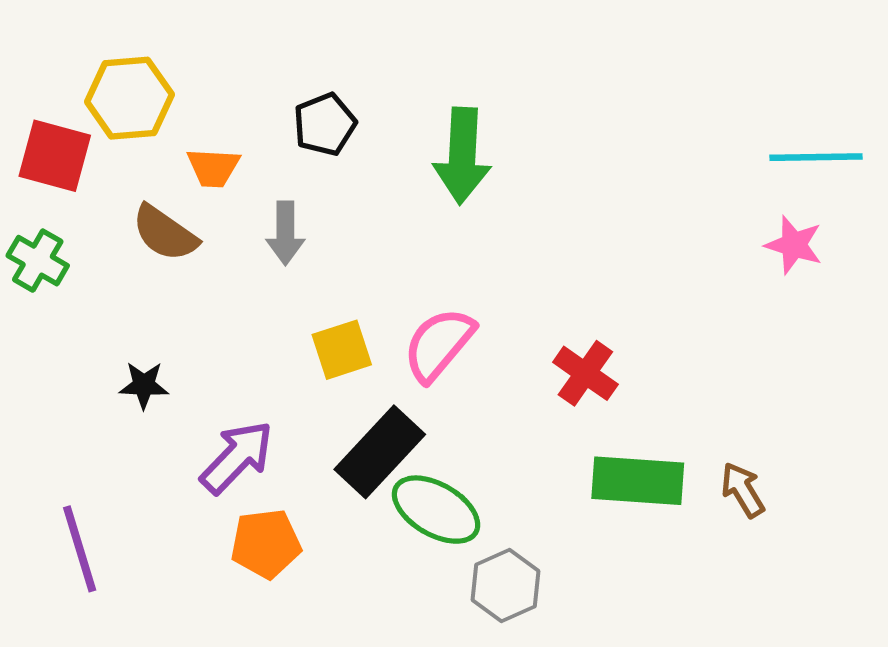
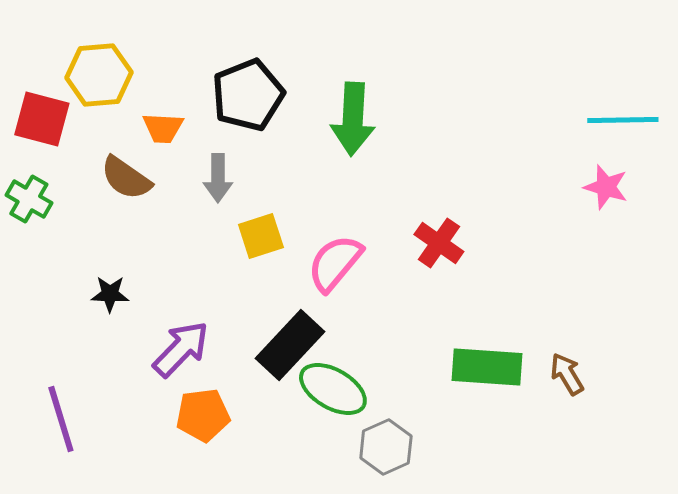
black pentagon: (325, 124) -> (248, 95), size x1.5
yellow square: (342, 350) -> (261, 236), moved
red cross: (585, 373) -> (439, 243), moved

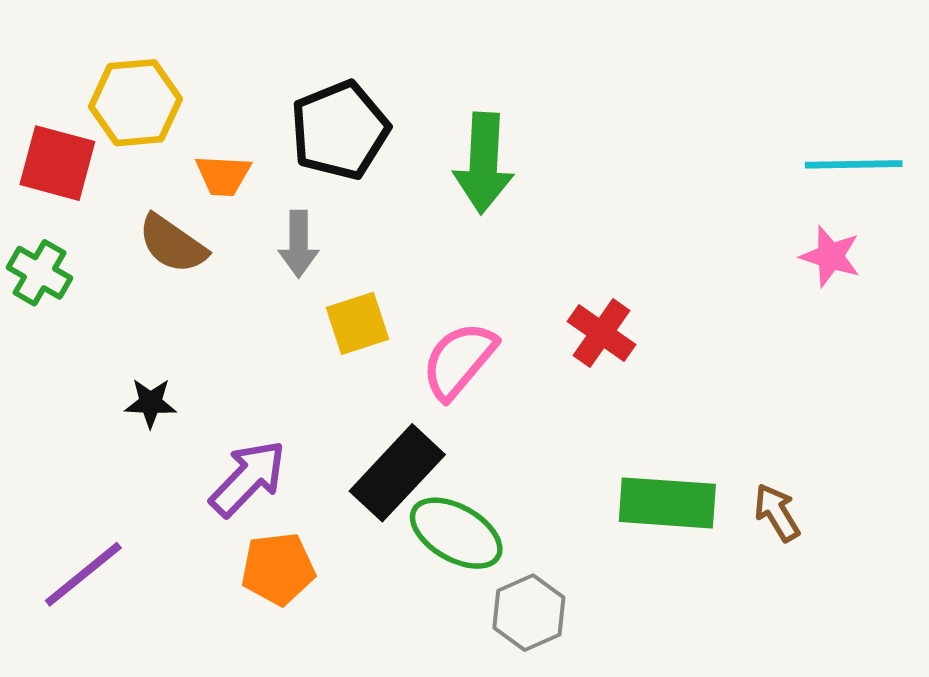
purple line: (61, 419) -> (83, 574), turned 68

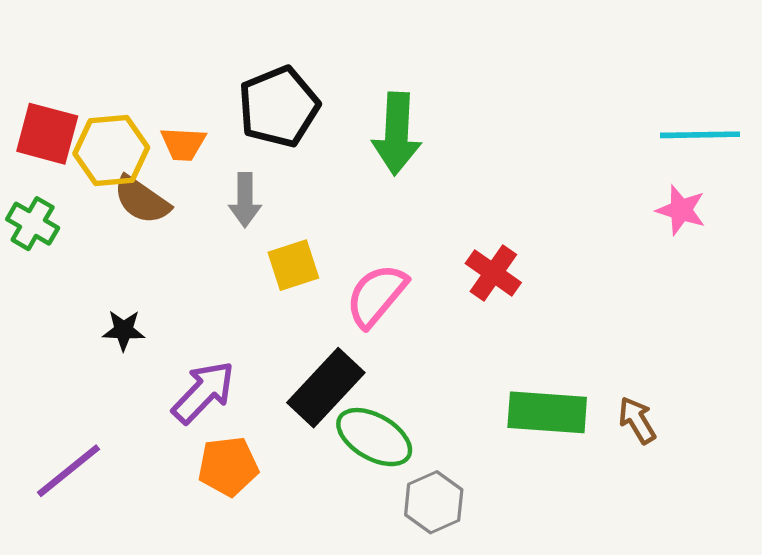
yellow hexagon: (135, 103) -> (111, 151), moved

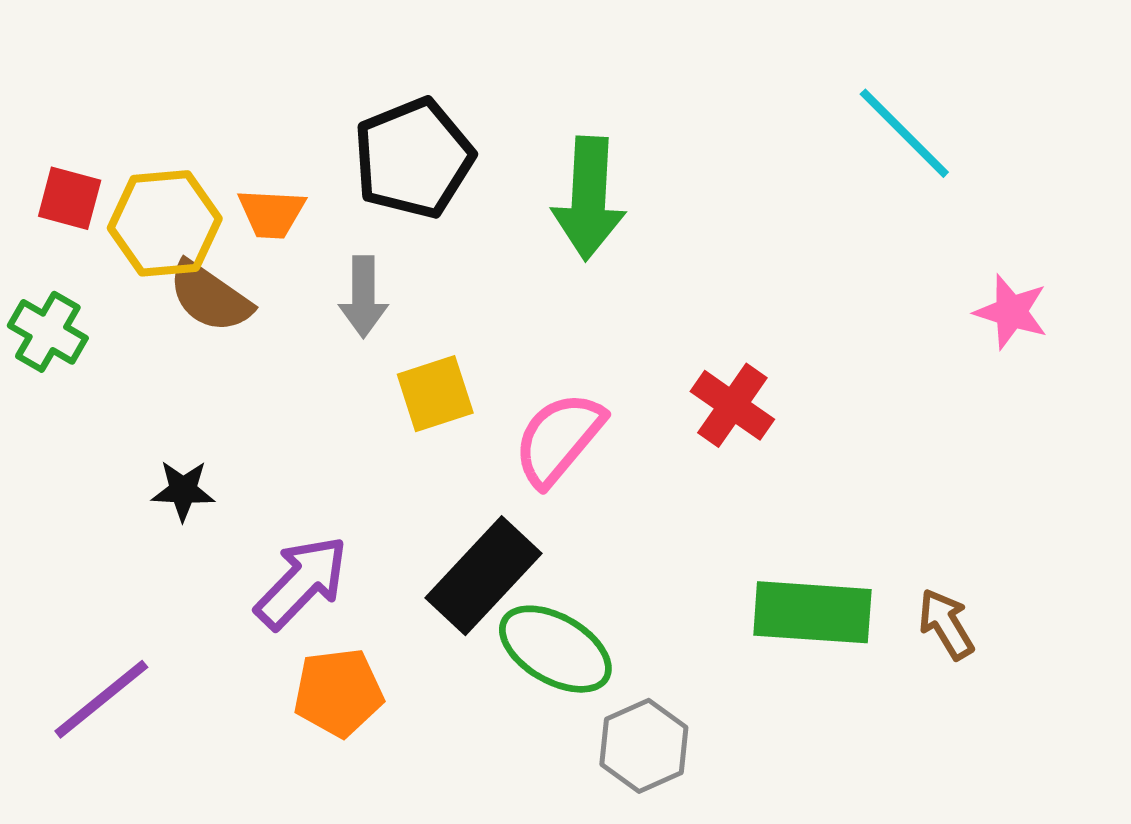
red square: (47, 134) -> (70, 198), size x0.7
cyan line: (700, 135) -> (904, 133), moved, turned 46

